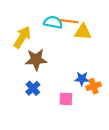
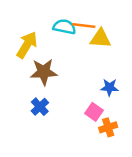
blue star: (82, 79) -> (109, 87), moved
orange cross: (94, 86) -> (108, 127), moved
pink square: (66, 99) -> (94, 112), moved, turned 32

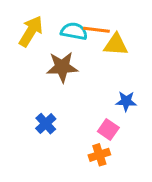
yellow arrow: (27, 45) -> (31, 31), moved
brown star: (44, 72) -> (62, 67), moved
orange cross: (108, 127) -> (99, 155), moved

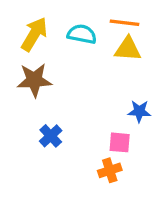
orange line: (96, 30) -> (125, 23), moved
brown star: (62, 67) -> (34, 80), moved
pink square: (108, 130) -> (120, 142), turned -30

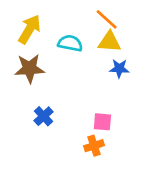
orange line: (125, 23) -> (107, 19), turned 35
cyan semicircle: (82, 34) -> (70, 43), moved
blue star: (139, 111) -> (119, 68), moved

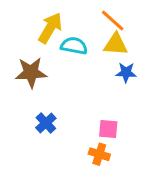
yellow arrow: (29, 29) -> (50, 28), moved
orange cross: (94, 146) -> (99, 154), turned 36

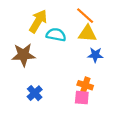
orange cross: (99, 154) -> (85, 85), moved

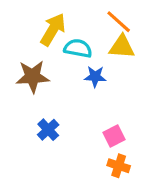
blue star: (95, 55) -> (95, 77), moved
orange cross: (85, 85) -> (119, 166), moved
pink square: (82, 98) -> (114, 136), turned -32

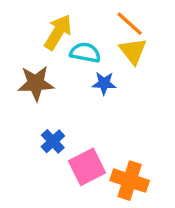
yellow triangle: (122, 47) -> (133, 51), turned 48
pink square: (114, 136) -> (87, 167), moved, size x1.5
orange cross: (119, 166) -> (130, 181), size x1.5

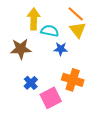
yellow arrow: (58, 32) -> (34, 19), turned -30
orange cross: (130, 181) -> (73, 80), moved

